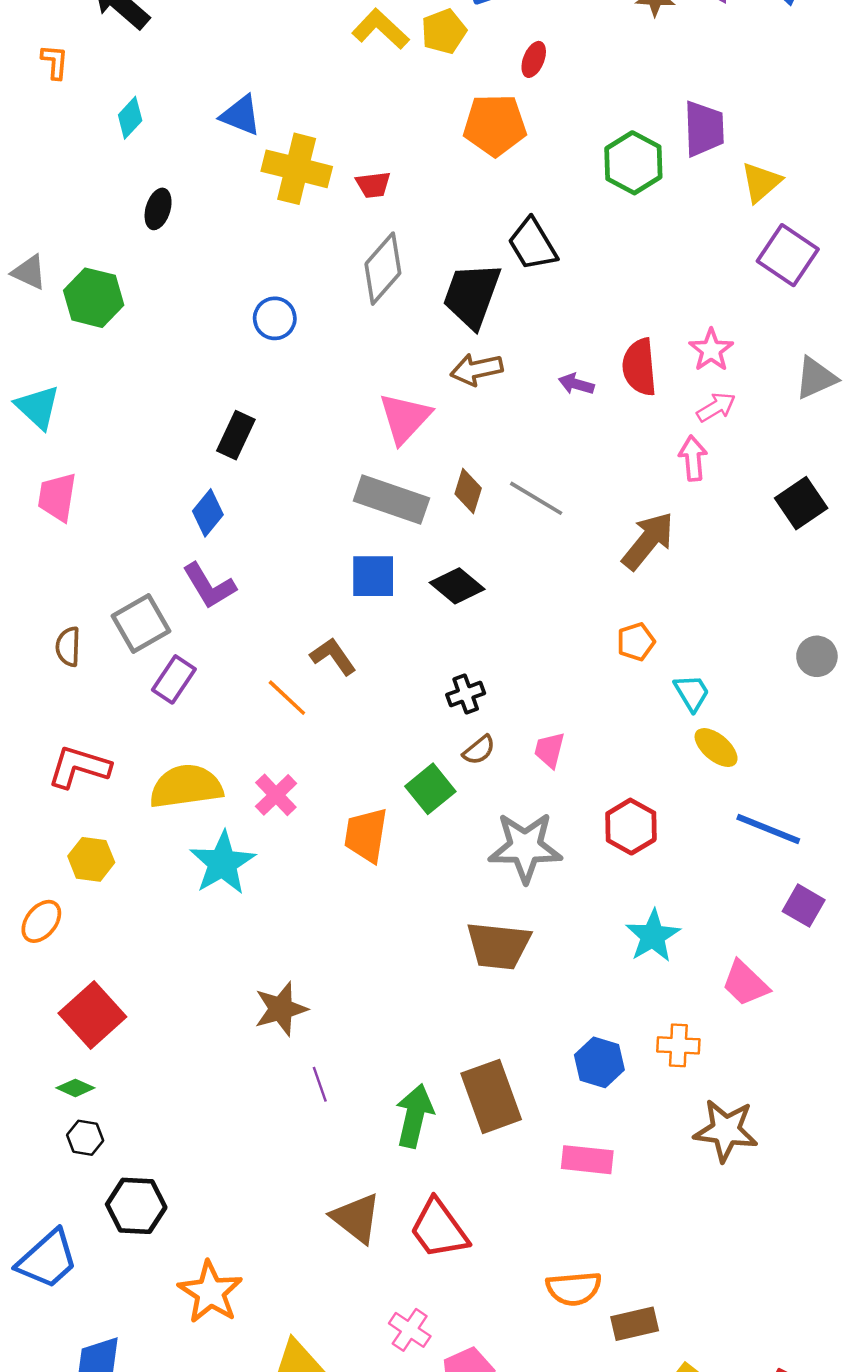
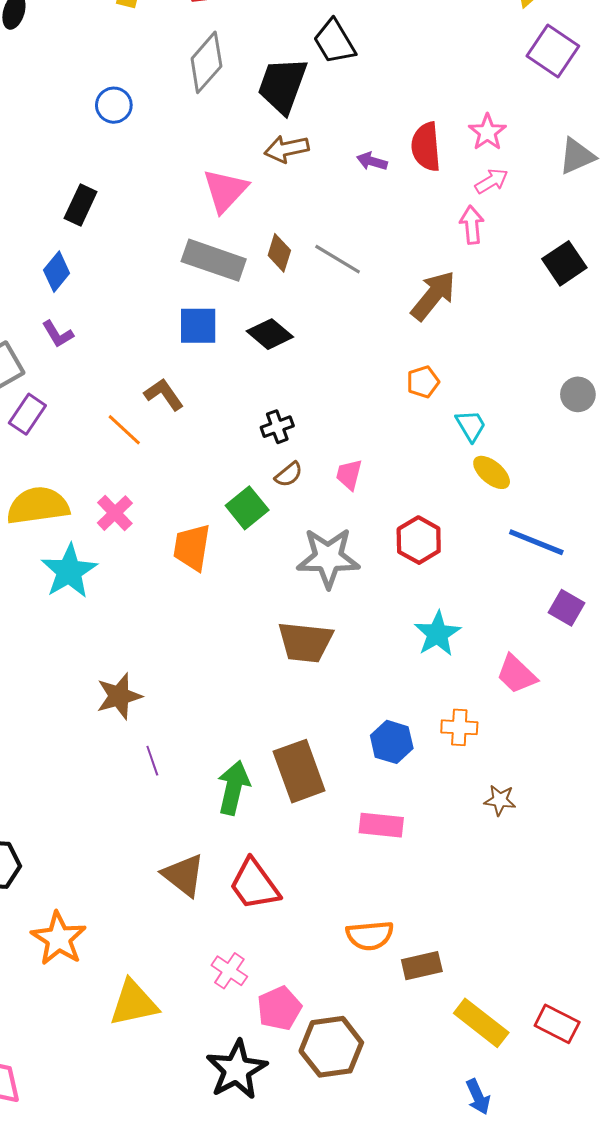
purple L-shape: (209, 586) -> (58, 334), size x0.7
brown star: (726, 1130) -> (500, 800), size x0.6

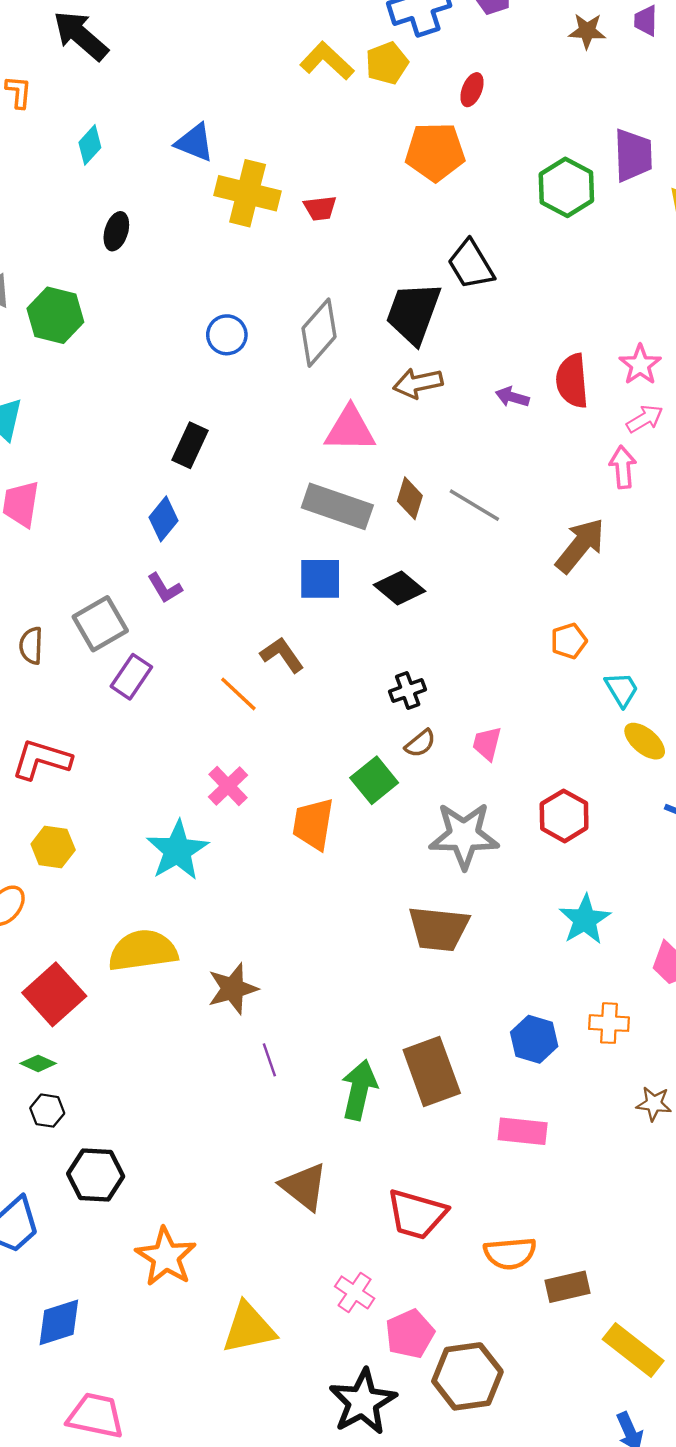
gray diamond: (206, 62) -> (319, 333), moved
pink triangle: (225, 190) -> (350, 429), turned 48
yellow semicircle: (38, 506) -> (143, 951), moved
red trapezoid: (254, 884) -> (417, 1214), moved, turned -38

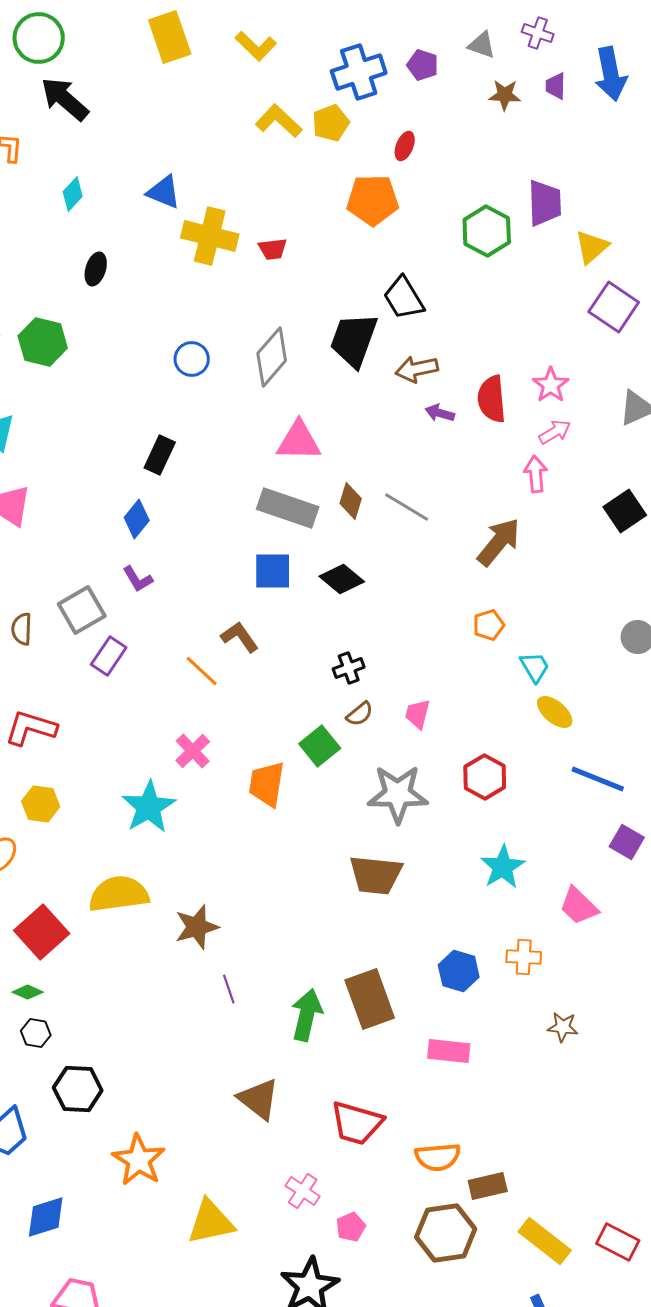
brown arrow: (418, 383) -> (417, 369), moved
pink pentagon: (410, 1334) -> (351, 1227), size x0.7
brown hexagon: (467, 1376) -> (446, 1233), moved

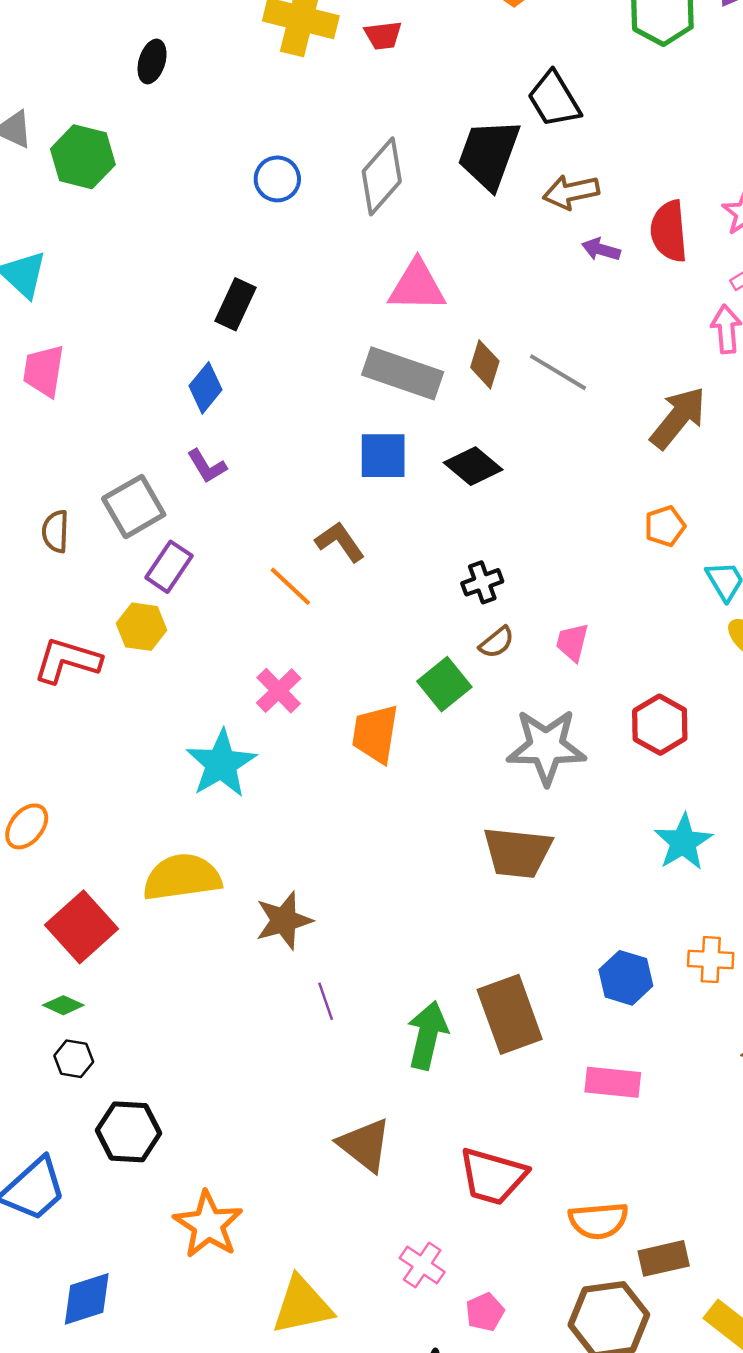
yellow hexagon: (41, 804) -> (142, 627), moved

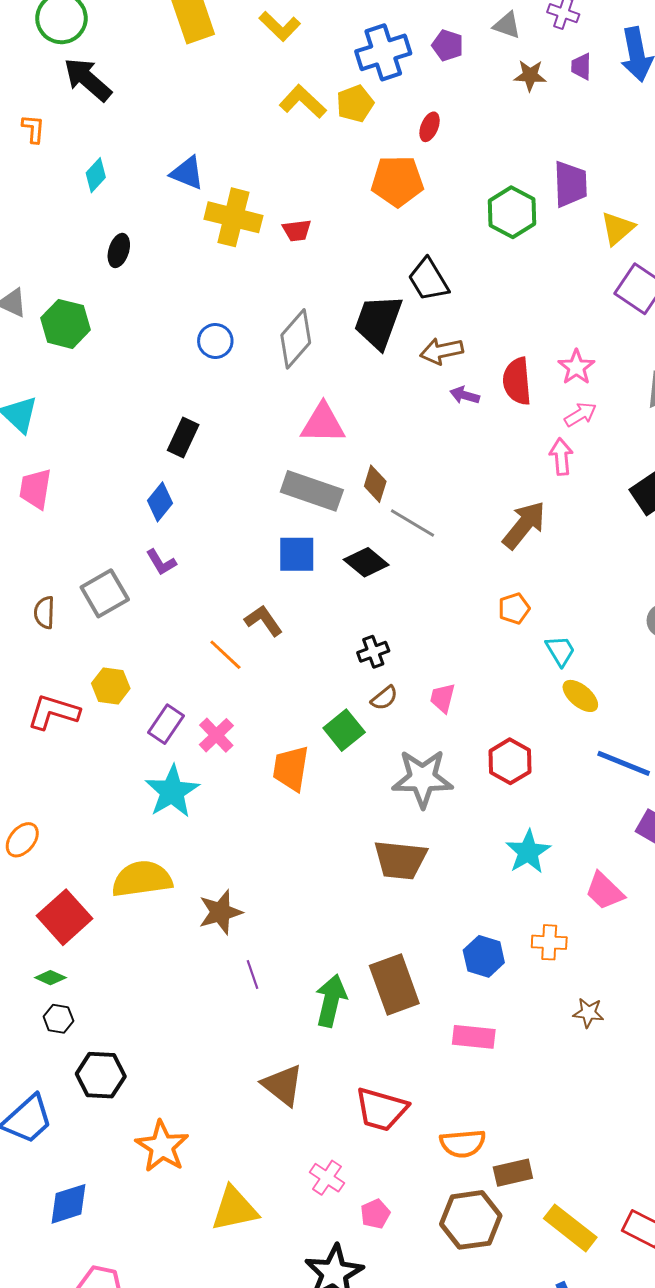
gray line: (558, 372) -> (412, 523), moved
purple rectangle: (169, 567) -> (166, 724), moved

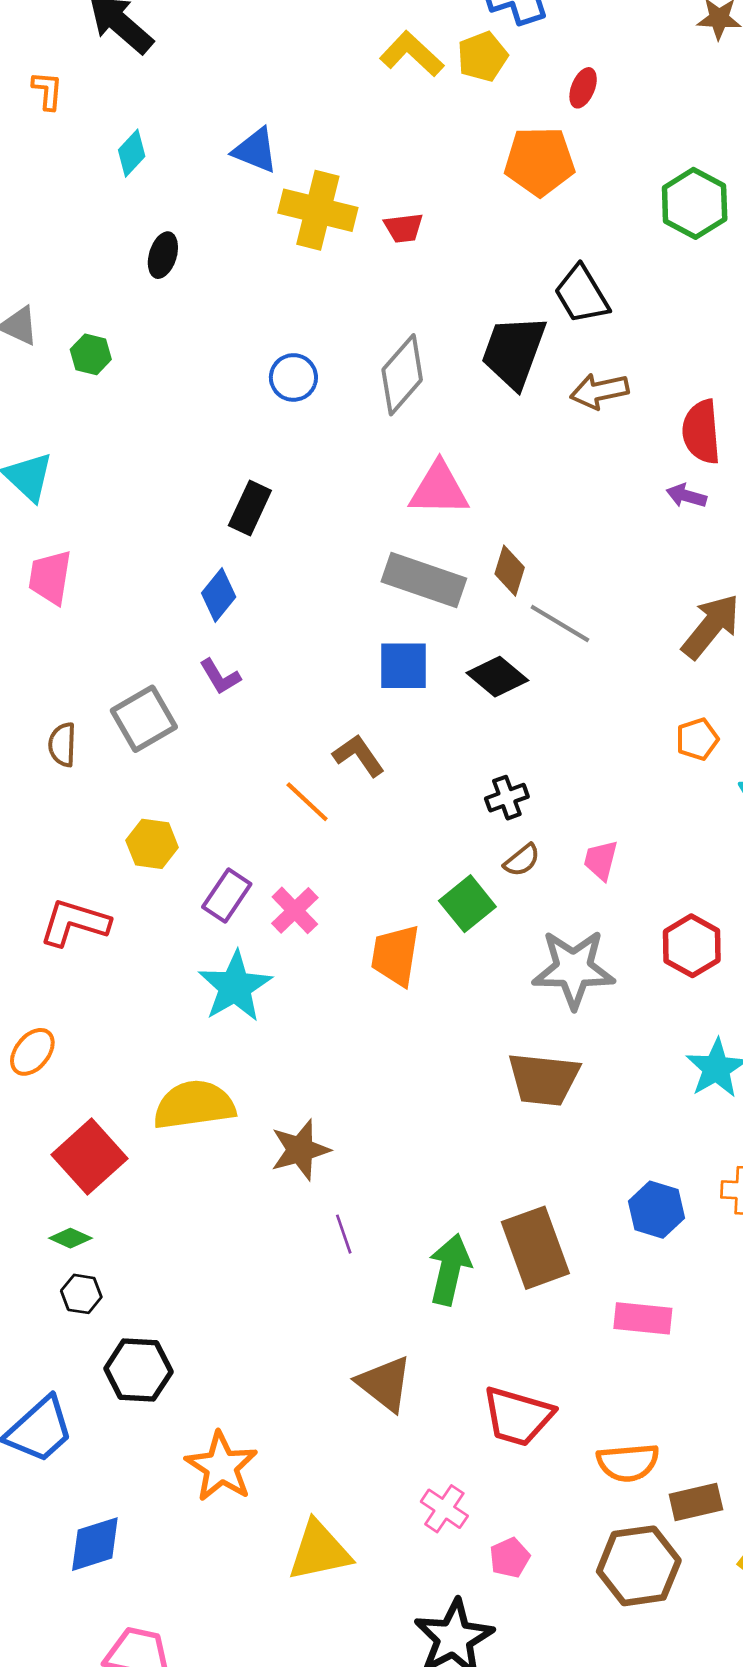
green hexagon: (65, 324) -> (91, 354), size x0.6
purple arrow: (465, 395) -> (686, 496), moved
red L-shape: (53, 712) -> (75, 923), moved

